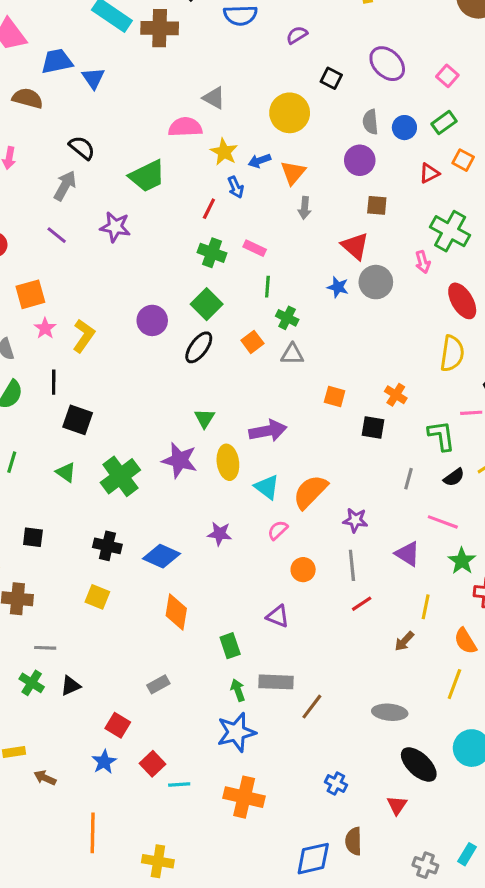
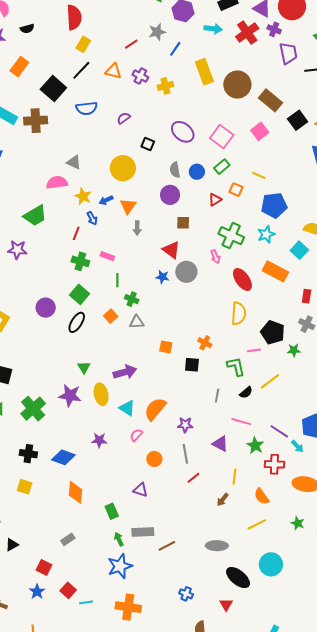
pink square: (447, 76) -> (222, 137), size x1.6
yellow line: (454, 684) -> (257, 524), turned 48
brown line: (312, 707) -> (167, 546), turned 30

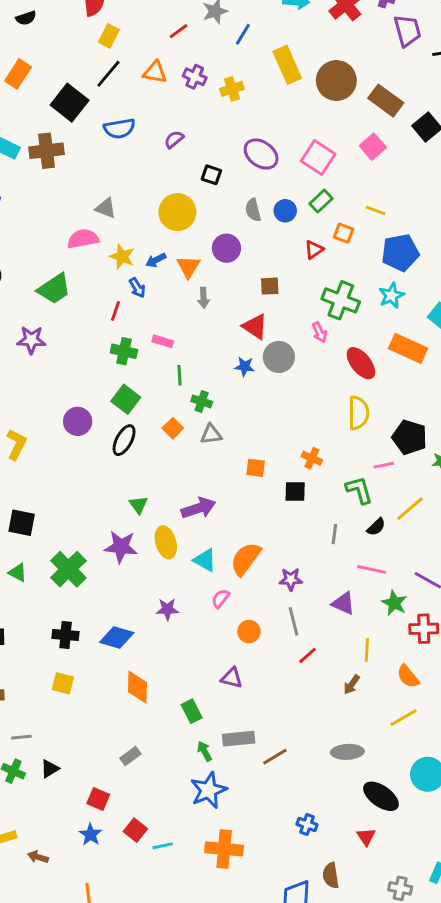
purple circle: (170, 195) -> (226, 248), moved

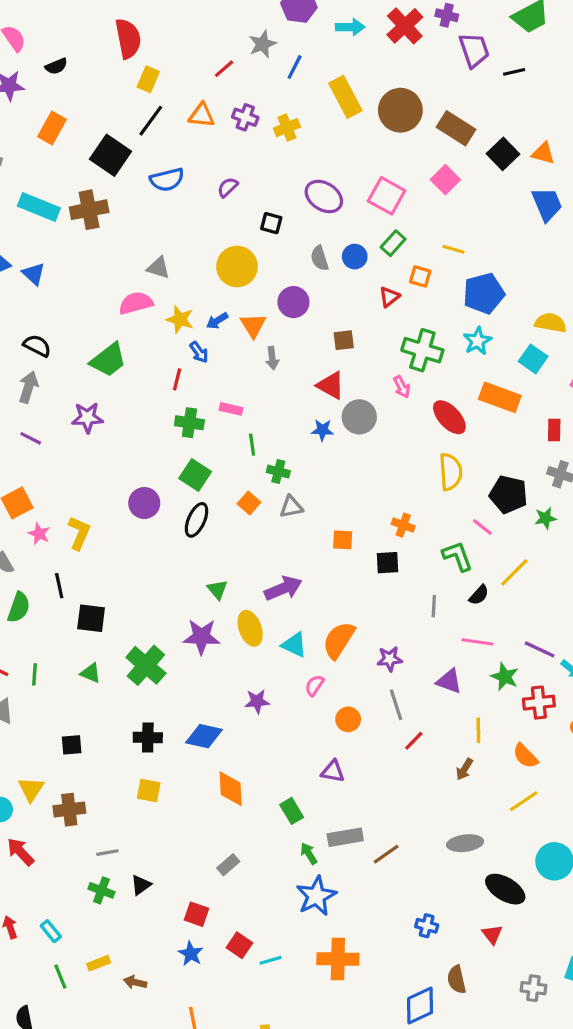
pink line: (384, 465) -> (482, 527), turned 54

